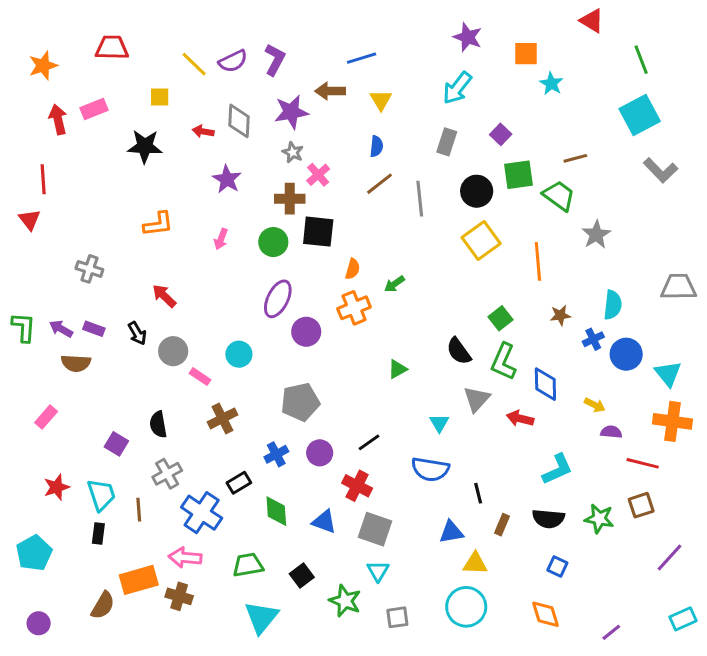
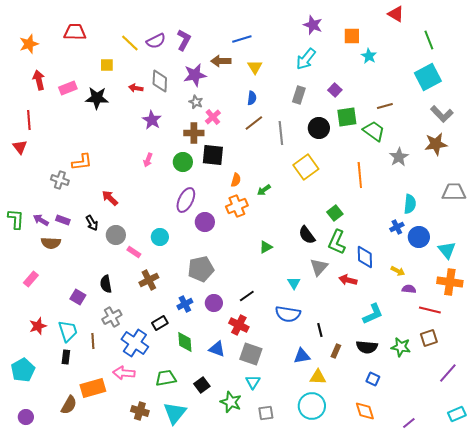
pink rectangle: (94, 109) -> (68, 88), moved
orange L-shape: (158, 224) -> (82, 162), moved
yellow square: (481, 241) -> (306, 167), moved
brown star: (560, 315) -> (436, 144), moved, size x1.6
brown cross: (179, 596) -> (140, 411), moved

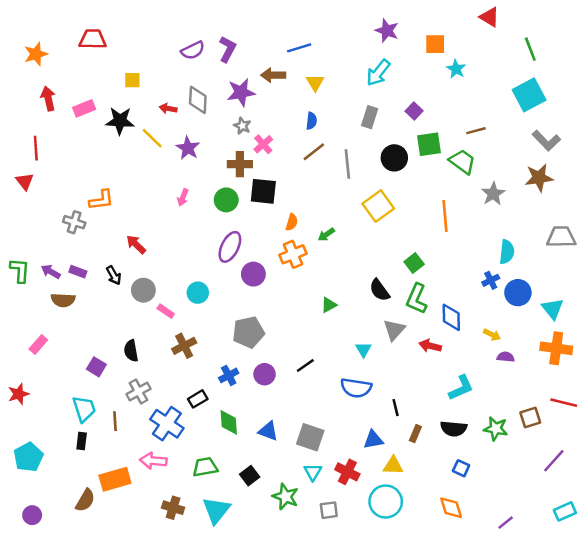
yellow line: (130, 43) -> (152, 138), moved
red line: (430, 310) -> (564, 403), moved
red cross: (239, 325) -> (347, 472), moved
red star: (38, 326) -> (19, 394), moved

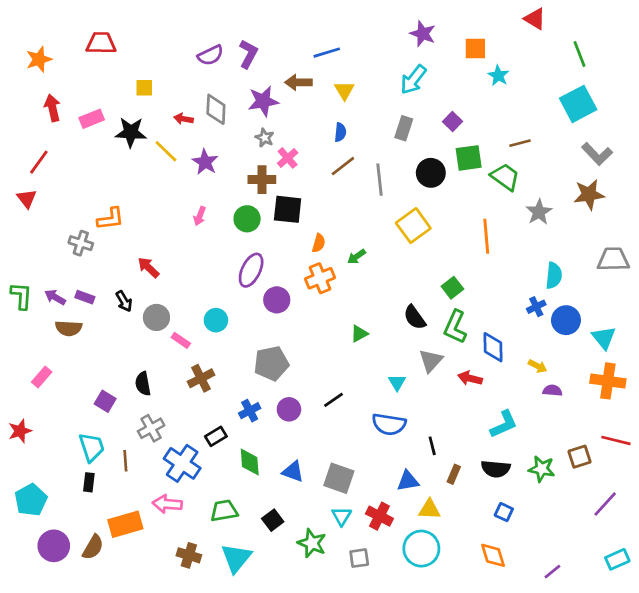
red line: (36, 148) -> (39, 162), turned 40
purple circle: (32, 515) -> (54, 546), moved, size x1.5

